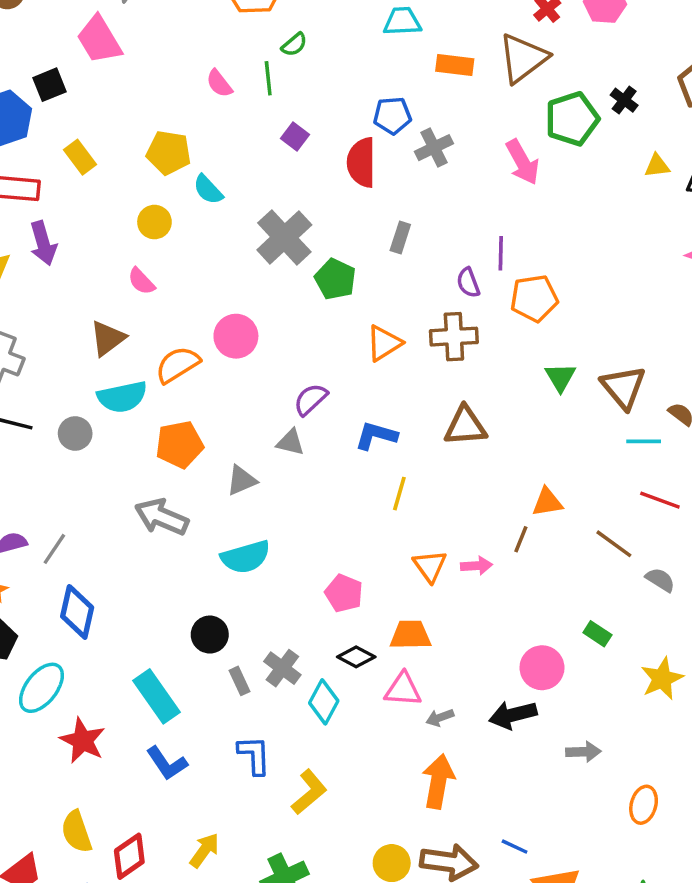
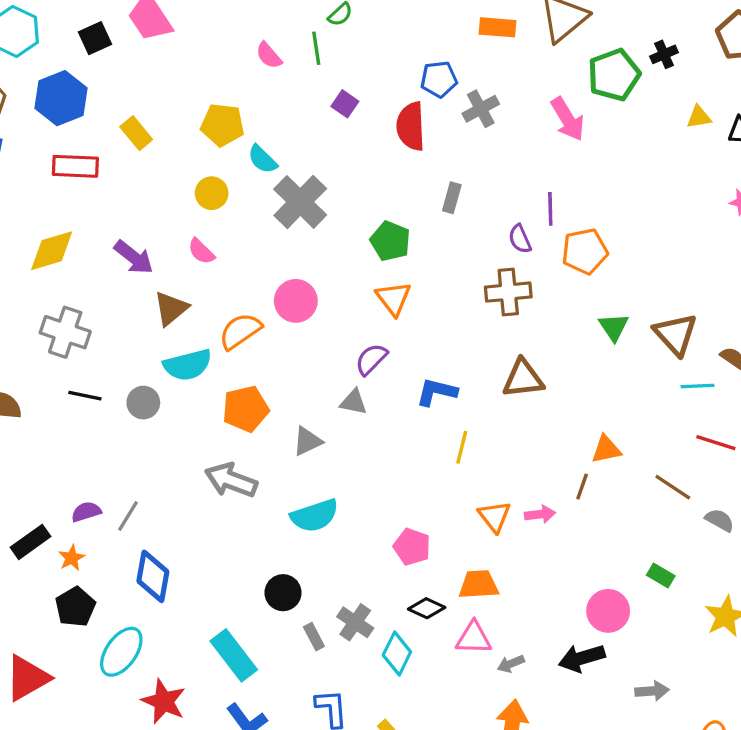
black square: (49, 85) -> (95, 38), moved
black cross: (624, 100) -> (664, 54), turned 32
gray cross: (284, 237) -> (300, 202), moved
purple arrow: (43, 243) -> (134, 257), moved, turned -33
orange triangle: (384, 343) -> (393, 298), moved, turned -33

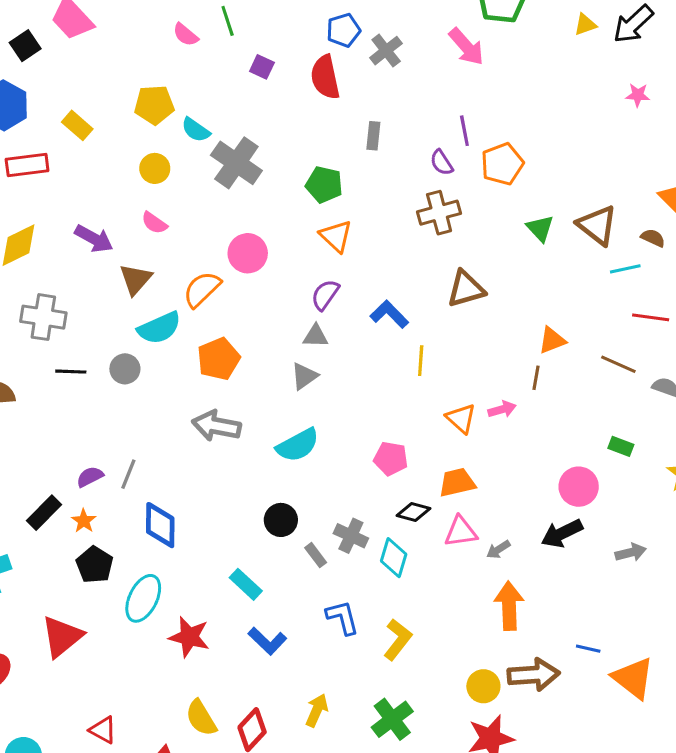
blue L-shape: (437, 392) -> (389, 314), turned 42
gray triangle: (307, 441) -> (304, 376), moved
cyan rectangle: (234, 655) -> (246, 584), size x0.7

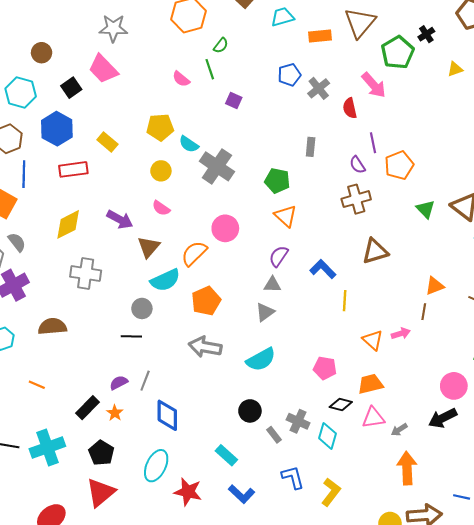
red semicircle: (325, 77) -> (350, 108), moved, size x0.7
black line: (71, 372) -> (131, 336), moved
black pentagon: (95, 565) -> (101, 453), moved

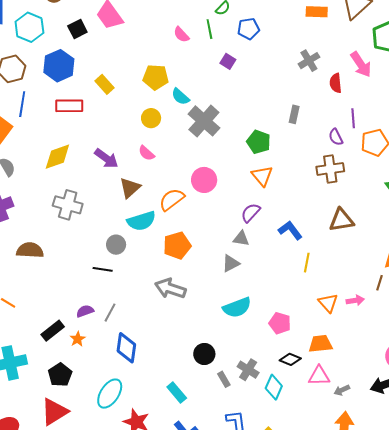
blue pentagon: (289, 75) -> (248, 29), moved
cyan semicircle: (261, 360) -> (237, 308), moved

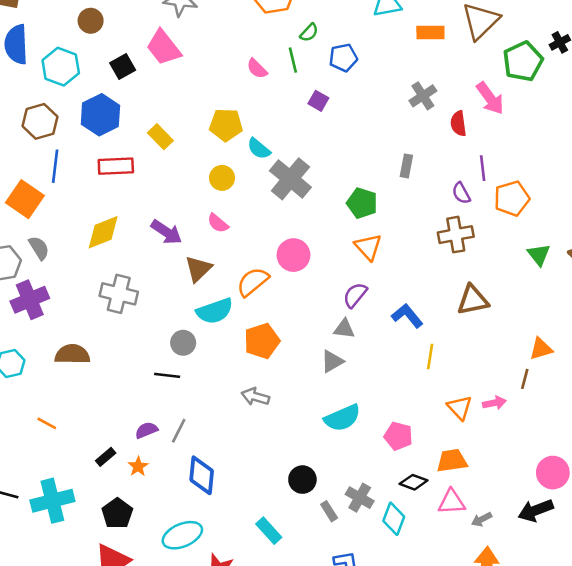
gray arrow: (170, 288) -> (255, 397), size x0.7
black rectangle: (53, 331) -> (106, 457), size x0.7
cyan ellipse: (110, 394) -> (182, 535), turned 36

